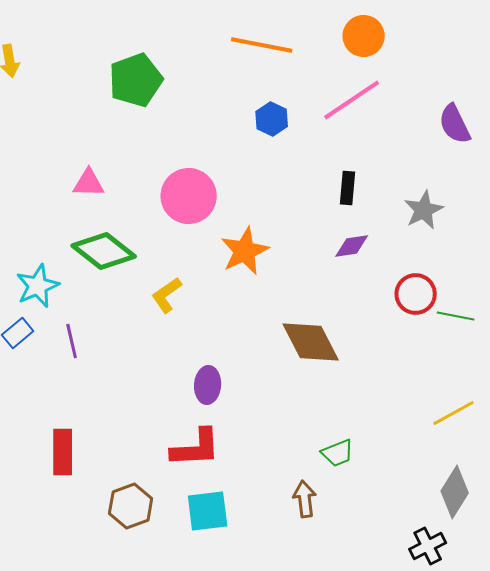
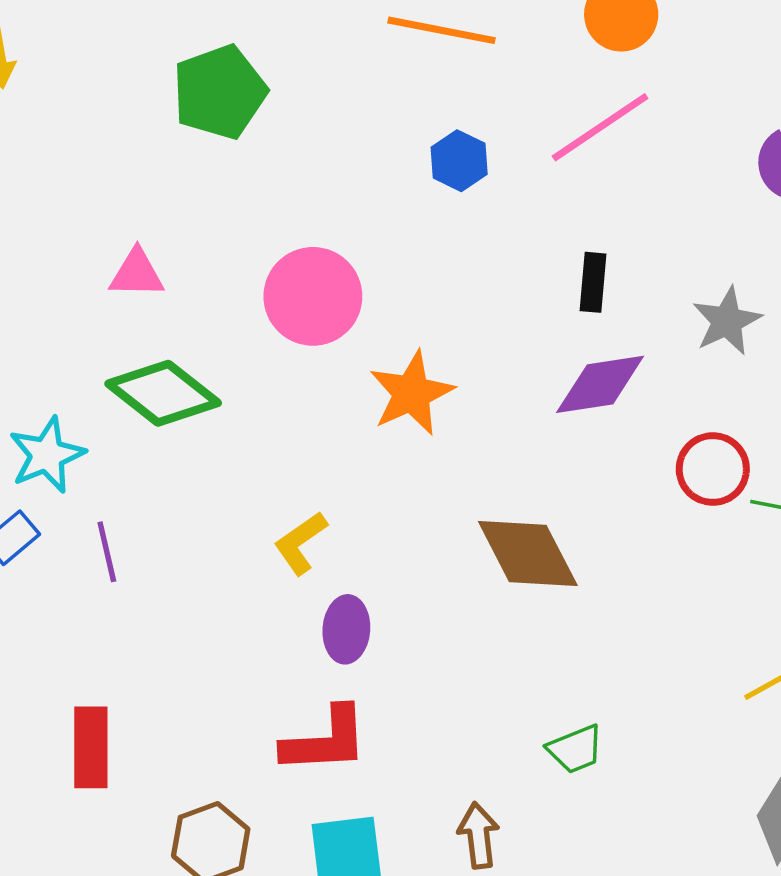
purple diamond: (352, 246) -> (600, 384), size x1.5
yellow L-shape: (167, 295) -> (301, 543), moved
brown arrow: (305, 499) -> (478, 835), moved

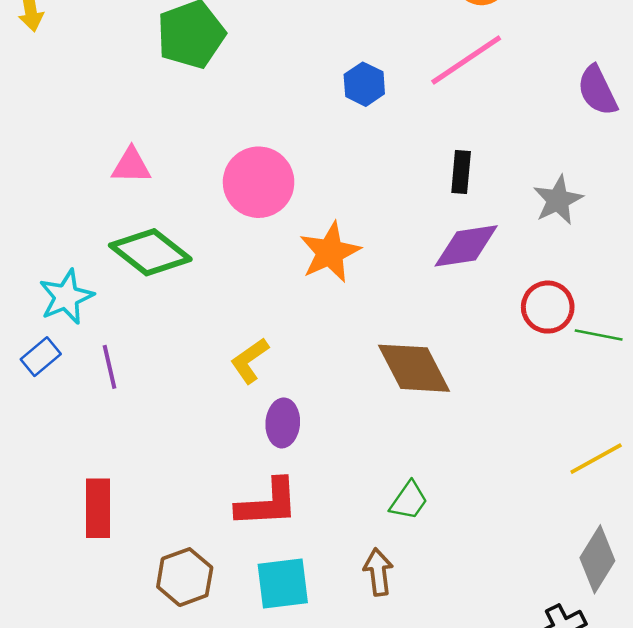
green trapezoid: (575, 749) -> (409, 501), moved, turned -33

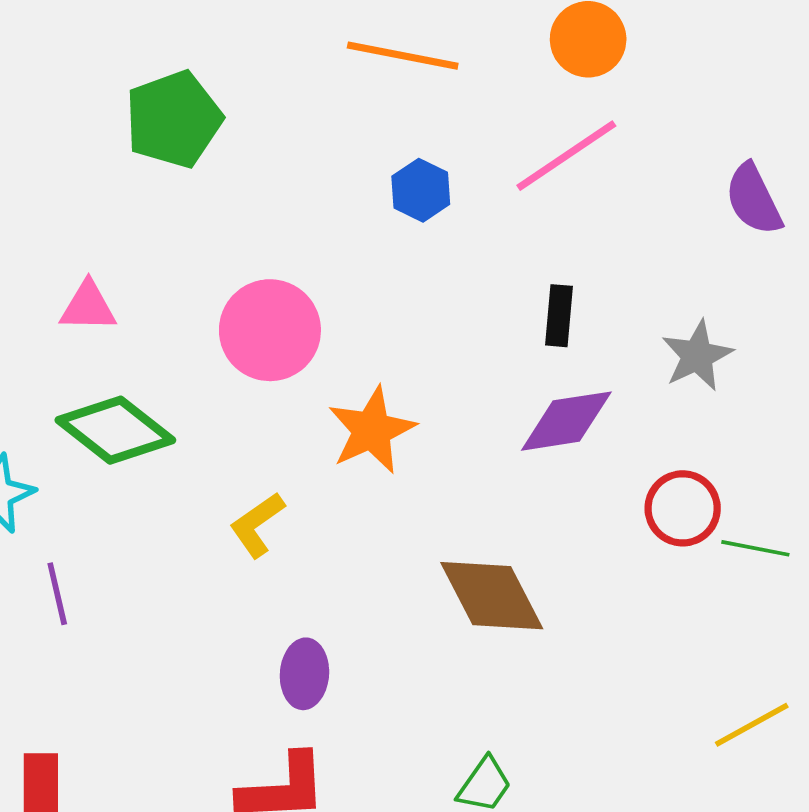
yellow L-shape: (250, 361) -> (257, 525), moved

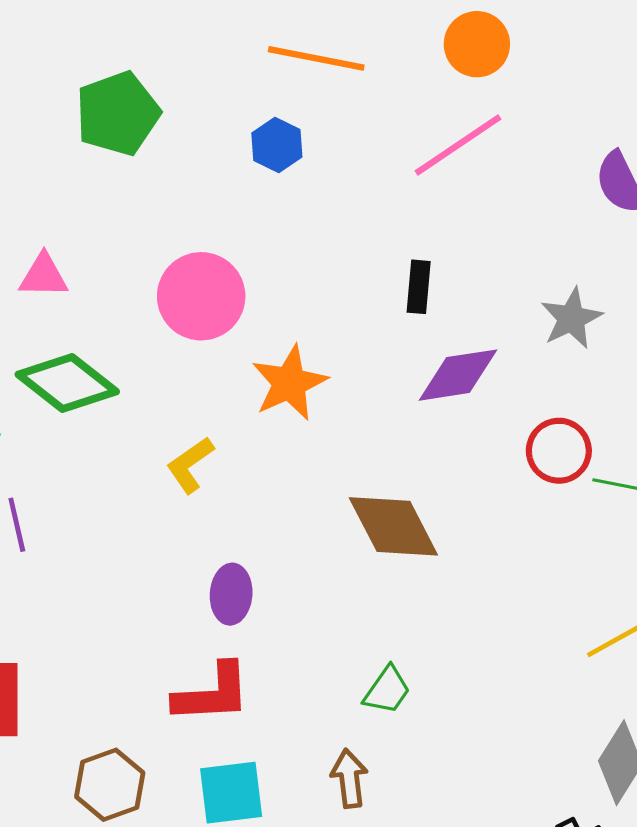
blue hexagon: (421, 190) -> (277, 145), moved
black rectangle: (559, 316) -> (419, 287), moved

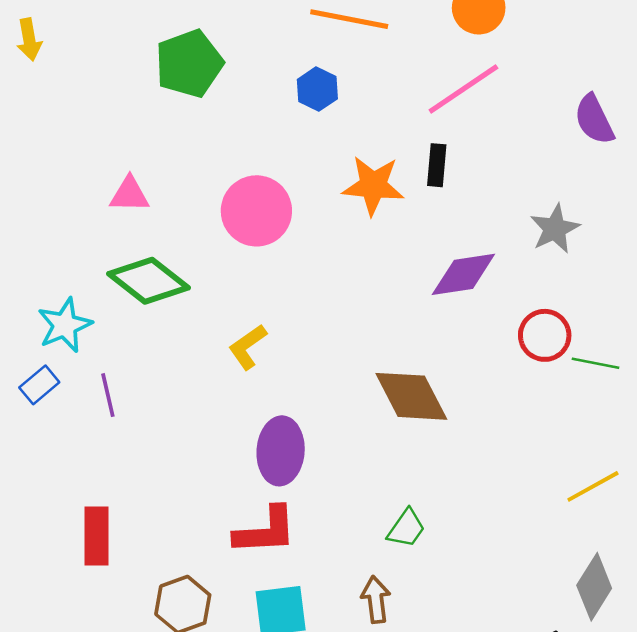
black rectangle: (419, 287) -> (437, 165), moved
orange star: (289, 383) -> (373, 186), moved, turned 30
purple ellipse: (231, 594) -> (281, 451), size x1.4

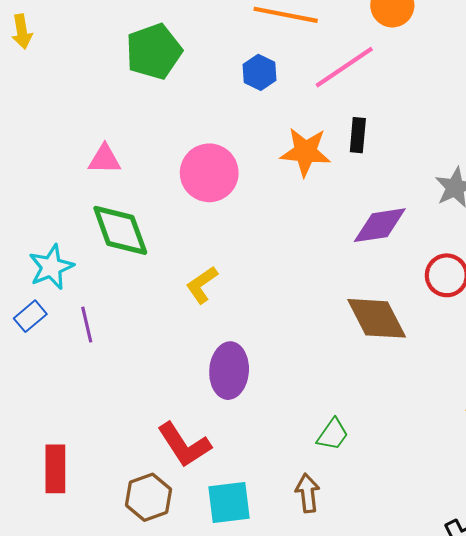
pink line: (463, 89) -> (344, 67), moved
green diamond: (148, 281) -> (120, 230), turned 32
brown diamond: (411, 396) -> (377, 318), moved
red L-shape: (265, 531) -> (184, 445), moved, turned 60
red rectangle: (96, 536) -> (55, 469), moved

